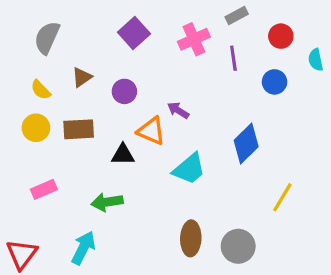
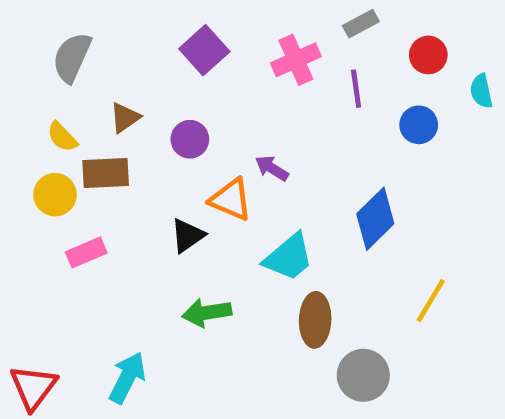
brown rectangle: (79, 129) -> (106, 173), moved
black triangle: (123, 155) -> (187, 236), turned -35
pink rectangle: (44, 189) -> (86, 252), moved
green arrow: (107, 202) -> (207, 313), moved
brown ellipse: (191, 238) -> (315, 320), moved

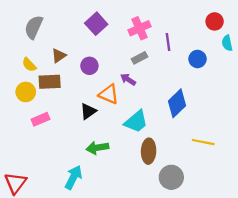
gray rectangle: (361, 24) -> (139, 58), moved
red circle: (428, 55) -> (215, 21), moved
yellow line: (431, 301) -> (203, 142), turned 70
cyan arrow: (127, 378) -> (73, 177), moved

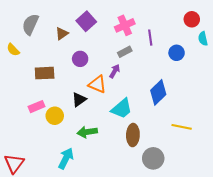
brown triangle: (59, 56) -> (62, 34), moved
yellow semicircle: (29, 65) -> (13, 50), moved
purple arrow: (128, 79) -> (115, 71), turned 88
yellow circle: (26, 92) -> (55, 116), moved

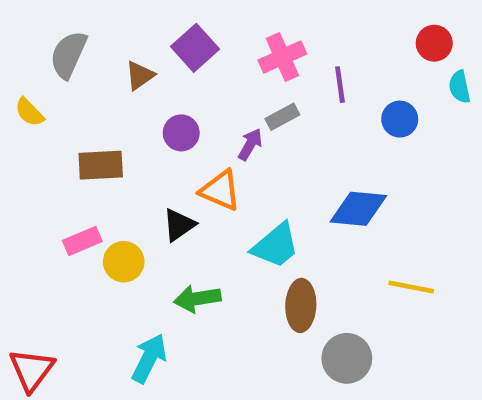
purple arrow: (115, 71) -> (250, 144), moved
blue diamond: (158, 92) -> (358, 209), turned 50

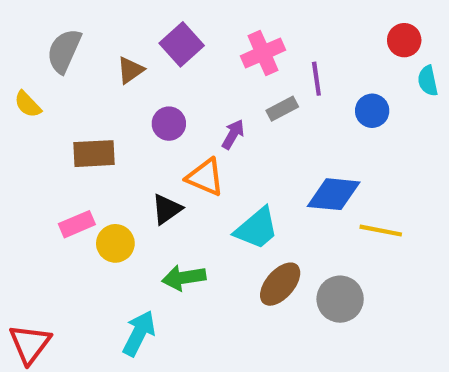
gray rectangle: (282, 117) -> (282, 109), moved
yellow line: (411, 287) -> (381, 231), moved
brown ellipse: (301, 305) -> (280, 284), turned 39
gray circle: (347, 358) -> (340, 299), moved

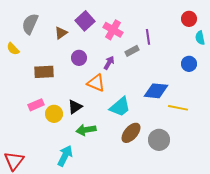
pink cross: (263, 53) -> (113, 30), moved, turned -36
blue circle: (372, 111) -> (189, 64), moved
black triangle: (167, 209) -> (75, 107), moved

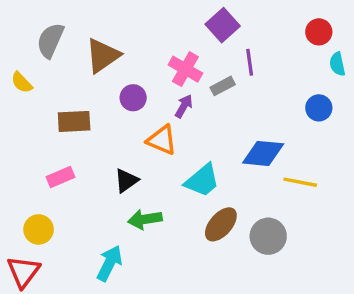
purple square: (85, 21) -> (223, 25), moved
pink cross: (113, 30) -> (185, 69), moved
brown triangle: (61, 33) -> (103, 56), size x1.6
yellow circle: (54, 114) -> (39, 229), moved

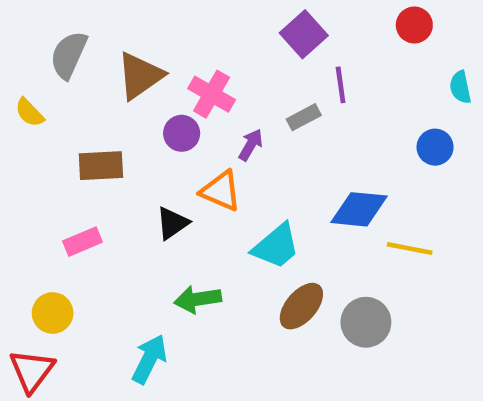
red circle: (319, 32) -> (414, 25), moved
pink cross: (185, 69) -> (212, 94), moved
black triangle: (126, 180) -> (172, 223), moved

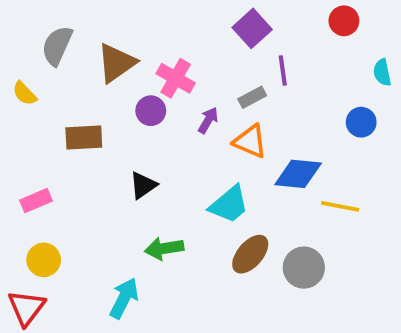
orange triangle: (221, 191) -> (250, 141), moved
pink rectangle: (83, 242) -> (36, 201), moved

